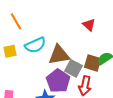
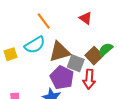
orange line: (16, 21) -> (44, 21), moved
brown square: (93, 63) -> (94, 56), turned 36

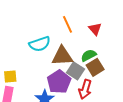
orange line: (44, 21) -> (67, 24), moved
green semicircle: (106, 50) -> (89, 55), moved
yellow square: (11, 54) -> (10, 76), moved

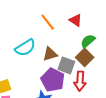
green semicircle: (89, 55) -> (88, 41), moved
brown triangle: (62, 56) -> (50, 54), size x0.7

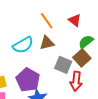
brown triangle: (50, 54) -> (47, 43), moved
purple pentagon: (53, 80) -> (28, 80), moved

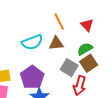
green semicircle: (86, 42) -> (85, 49), moved

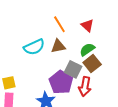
purple pentagon: (32, 77) -> (61, 82), moved

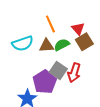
green semicircle: (87, 49) -> (62, 45), moved
brown square: (92, 64) -> (84, 42), moved
red arrow: (85, 86) -> (74, 73), moved

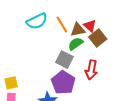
cyan semicircle: (23, 43) -> (37, 21), moved
brown triangle: (46, 46) -> (78, 30), moved
gray square: (58, 71) -> (64, 60), moved

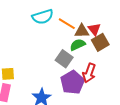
orange line: (62, 25) -> (67, 24), turned -36
purple pentagon: (63, 83) -> (72, 82), moved

